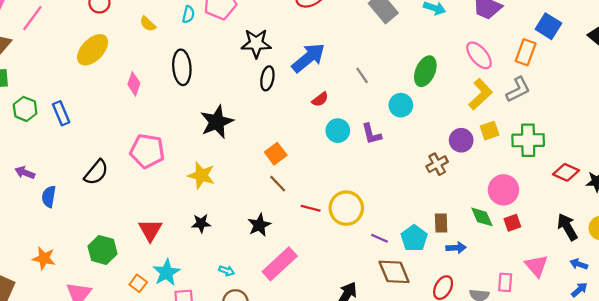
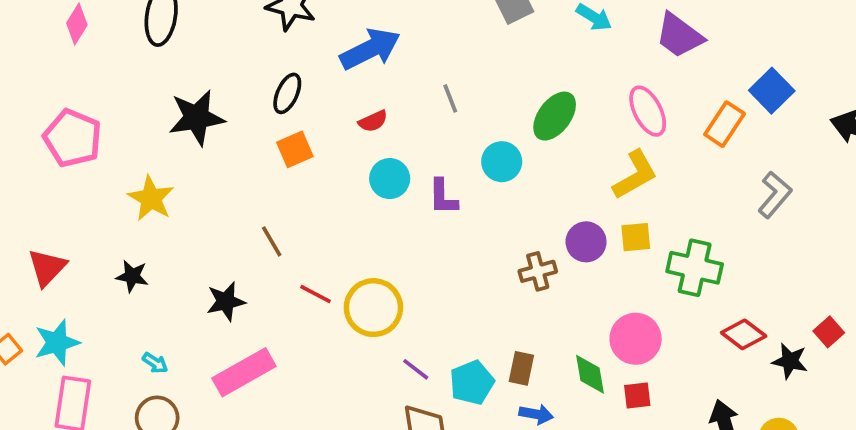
black ellipse: (267, 78) -> (287, 93), moved
gray L-shape: (518, 90) -> (775, 195), moved, turned -36
orange square: (276, 154) -> (295, 149), moved

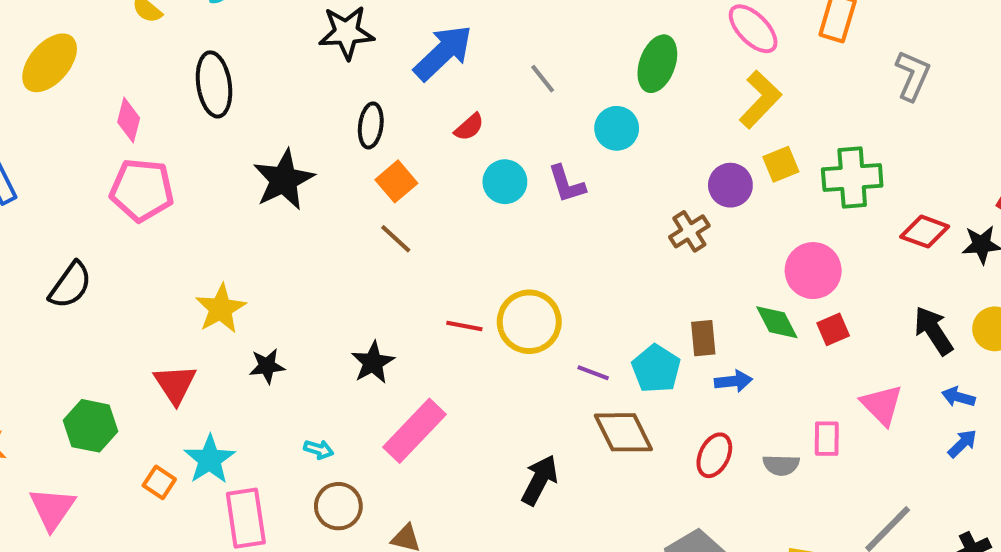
pink pentagon: (73, 138) -> (142, 190), moved
yellow star: (151, 198) -> (221, 309), moved, turned 30
brown line: (272, 241) -> (396, 239), moved

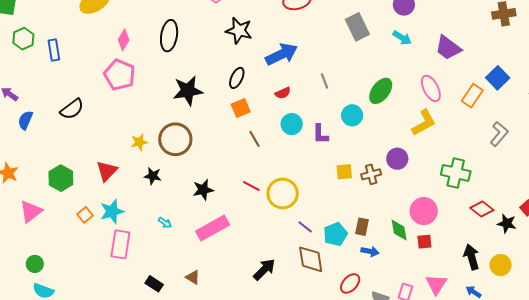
yellow square: (781, 164) -> (344, 172), moved
brown line: (396, 239) -> (255, 139), moved
yellow star: (221, 309) -> (139, 142), size x0.7
brown circle: (338, 506) -> (175, 139), moved, size x1.4

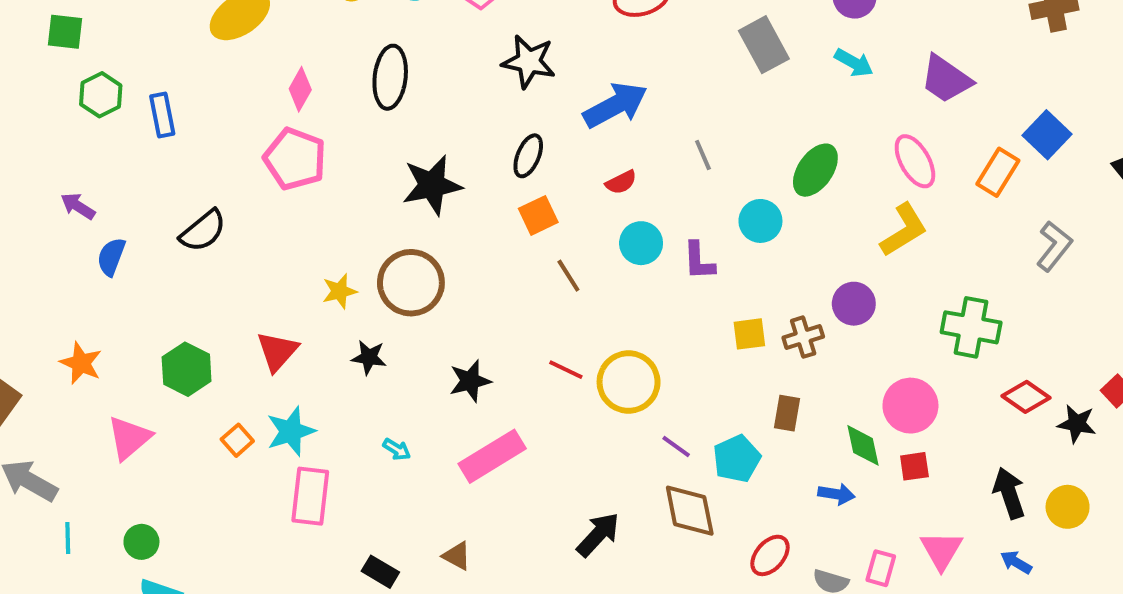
brown rectangle: (362, 227) -> (787, 413), moved
blue arrow: (370, 251) -> (836, 494), moved

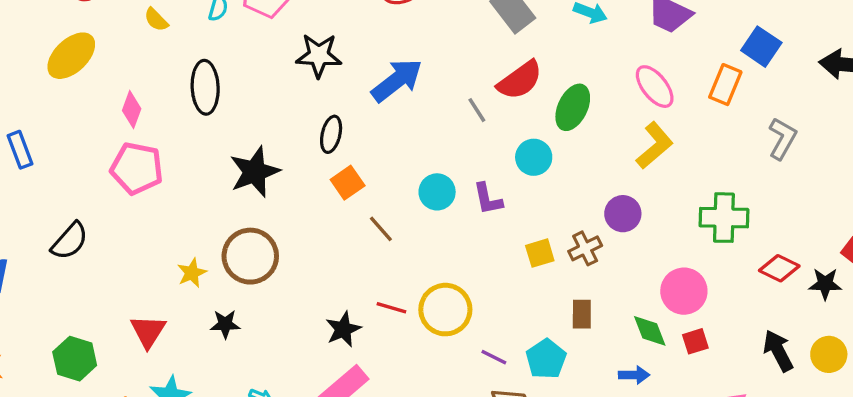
red semicircle: (621, 182) -> (520, 80), moved, size x1.8
black star: (470, 381) -> (343, 329), moved

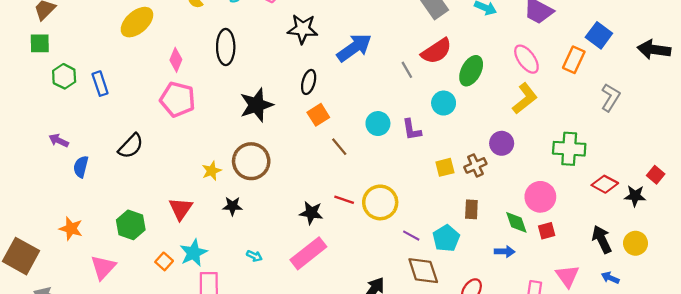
black star: (343, 329) -> (311, 213), turned 30

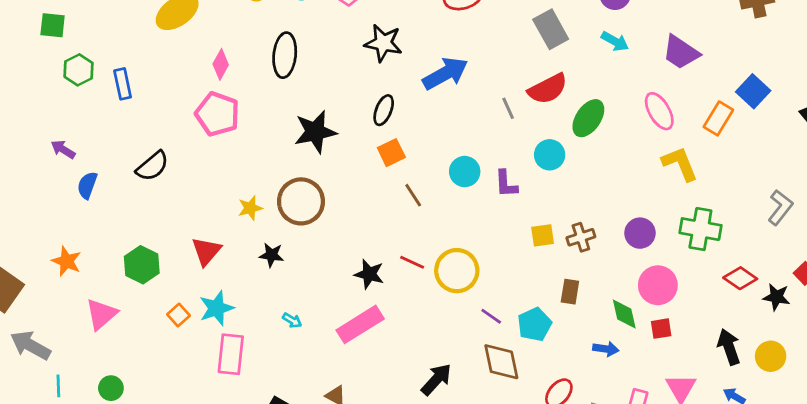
gray L-shape: (610, 97) -> (780, 207), moved
yellow L-shape: (525, 99) -> (680, 164), moved, turned -80
purple circle: (502, 143) -> (640, 233), moved

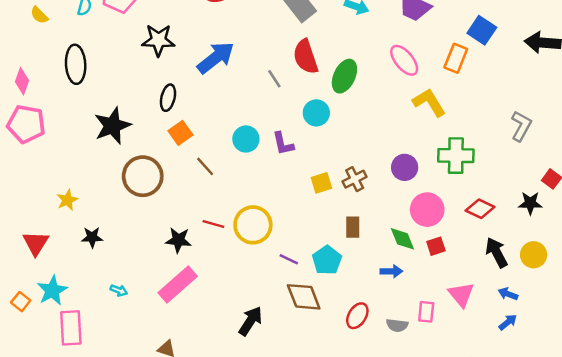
red semicircle: (548, 89) -> (306, 57), turned 108
brown circle: (301, 201) -> (143, 176), moved
red diamond: (740, 278) -> (480, 209), moved

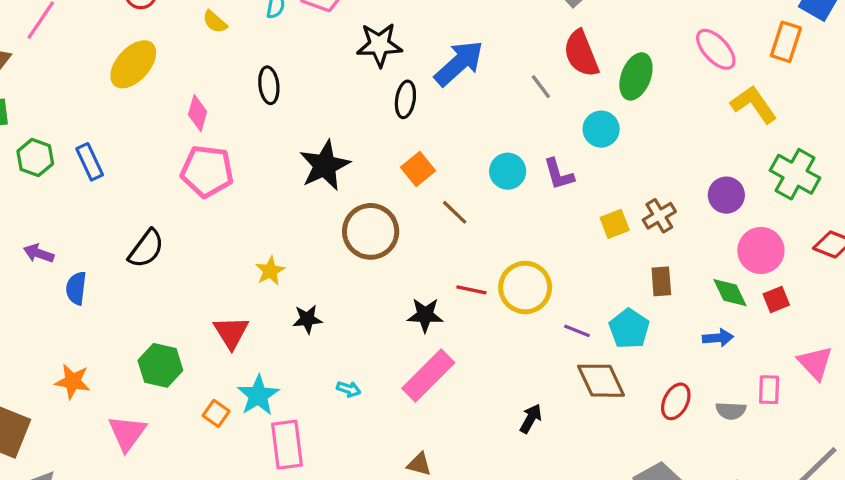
black ellipse: (76, 64) -> (269, 85), size x0.7
black ellipse: (168, 98) -> (405, 99), moved
green cross: (456, 156) -> (795, 174), turned 32
black arrow: (250, 321) -> (531, 419), size x0.7

